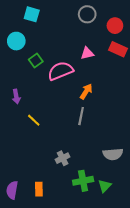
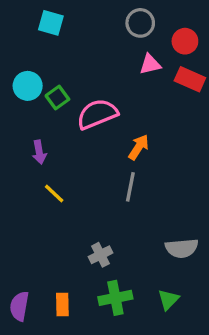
cyan circle: (16, 41) -> (28, 86), moved
pink triangle: (87, 53) -> (150, 64), moved
purple arrow: (16, 97) -> (39, 152), moved
green cross: (83, 181) -> (115, 298), moved

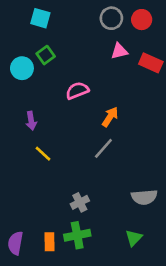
red circle: (185, 41) -> (142, 20), moved
green square: (57, 97) -> (46, 55), moved
pink semicircle: (97, 114) -> (77, 91), size x0.7
gray line: (130, 187) -> (103, 148), turned 30
green cross: (115, 298) -> (77, 235), moved

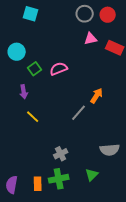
green square: (46, 55) -> (35, 69), moved
orange arrow: (110, 117) -> (97, 96), moved
green triangle: (134, 238) -> (92, 175), moved

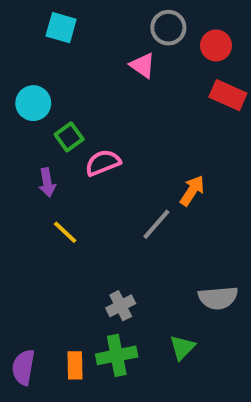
red circle: (108, 15) -> (216, 45), moved
pink triangle: (91, 39) -> (143, 65), moved, turned 48
pink semicircle: (59, 69) -> (103, 163), moved

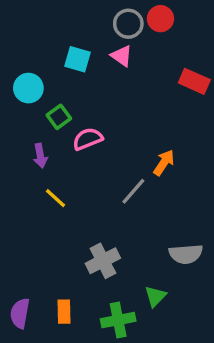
cyan square: (61, 28) -> (78, 59), moved
gray circle: (168, 28) -> (128, 24), moved
red circle: (216, 45) -> (160, 19), moved
gray cross: (121, 306) -> (103, 261), size x1.4
green cross: (117, 355) -> (118, 320), moved

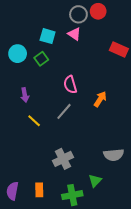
green square: (59, 117) -> (41, 59), moved
pink semicircle: (88, 139) -> (70, 85), moved, turned -84
gray line: (133, 191) -> (64, 111), moved

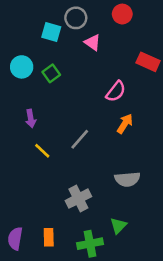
gray circle: (78, 14) -> (76, 18), moved
cyan square: (48, 36) -> (51, 32), moved
pink semicircle: (70, 85) -> (116, 91), moved, turned -126
gray semicircle: (114, 155) -> (127, 179), moved

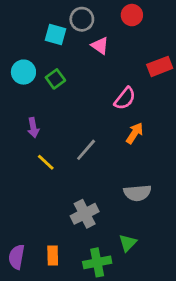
red rectangle: (148, 62) -> (160, 66), turned -45

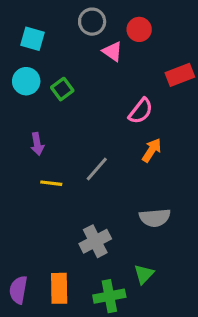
red circle: (132, 15) -> (139, 29), moved
cyan square: (55, 34) -> (32, 39), moved
yellow line: (46, 162) -> (51, 183), turned -36
orange rectangle: (53, 255) -> (59, 288), size x1.4

